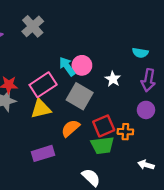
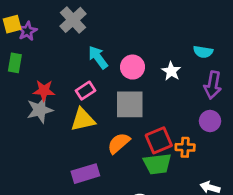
cyan arrow: (67, 66) -> (98, 57), moved
white star: (113, 79) -> (171, 71), moved
pink rectangle: (43, 85) -> (85, 91), size x0.6
gray square: (80, 96) -> (130, 104), turned -30

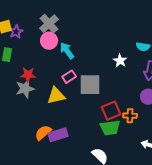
pink circle: (133, 67) -> (49, 41), moved
pink rectangle: (85, 91) -> (69, 77), moved
orange semicircle: (119, 143) -> (43, 133), moved

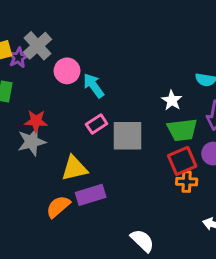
gray cross: (49, 24) -> (37, 46), moved
yellow triangle: (56, 96) -> (74, 168), moved
red square: (111, 111) -> (182, 161), moved
green trapezoid: (110, 128) -> (182, 130), moved
purple rectangle: (58, 135) -> (91, 195), moved

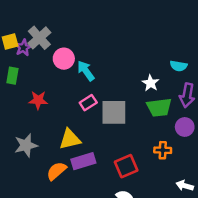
gray star: (32, 142) -> (26, 145), moved
red square: (182, 161) -> (126, 166), moved

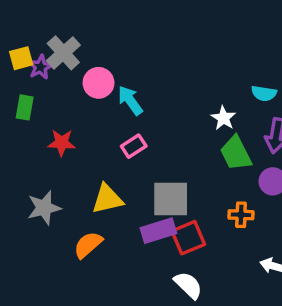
green trapezoid: (159, 107) -> (236, 153), turned 70
gray square: (114, 112) -> (171, 199), moved
purple rectangle: (83, 161) -> (158, 231), moved

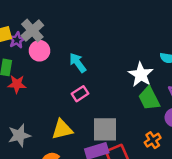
pink circle: (99, 83) -> (40, 51), moved
white star: (223, 118) -> (141, 75), size x1.5
red star: (62, 143) -> (17, 84), moved
orange cross: (241, 215) -> (153, 140), turned -35

